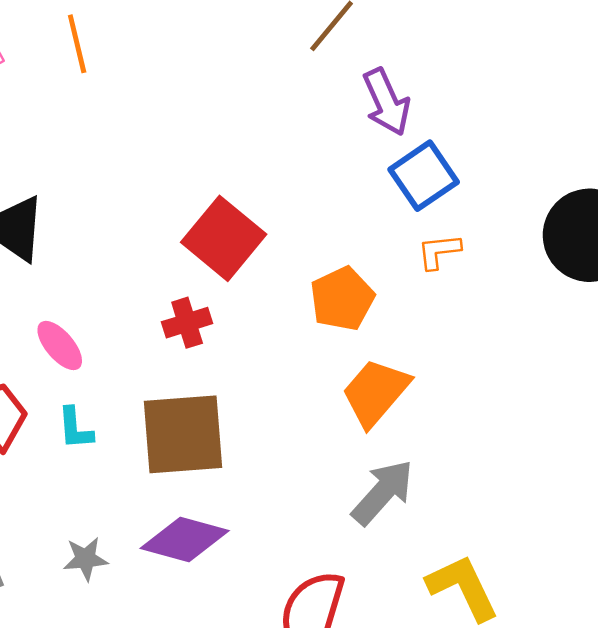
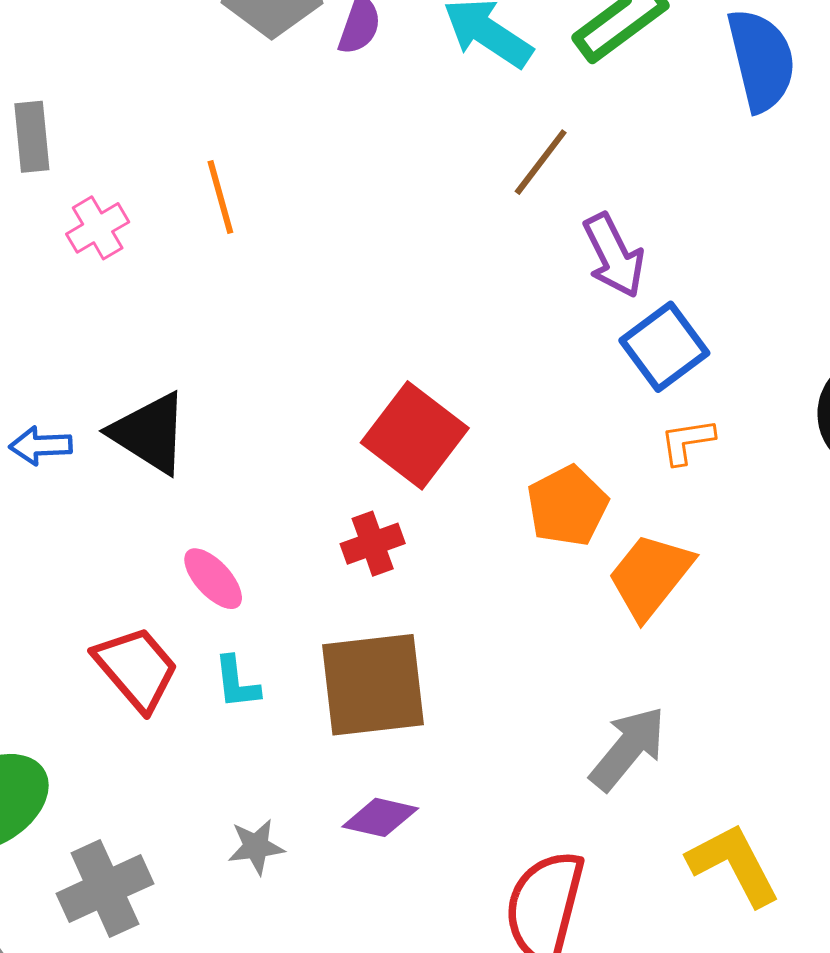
orange trapezoid: (376, 392) -> (650, 576), moved
purple diamond: (185, 539) -> (380, 817), size x0.7

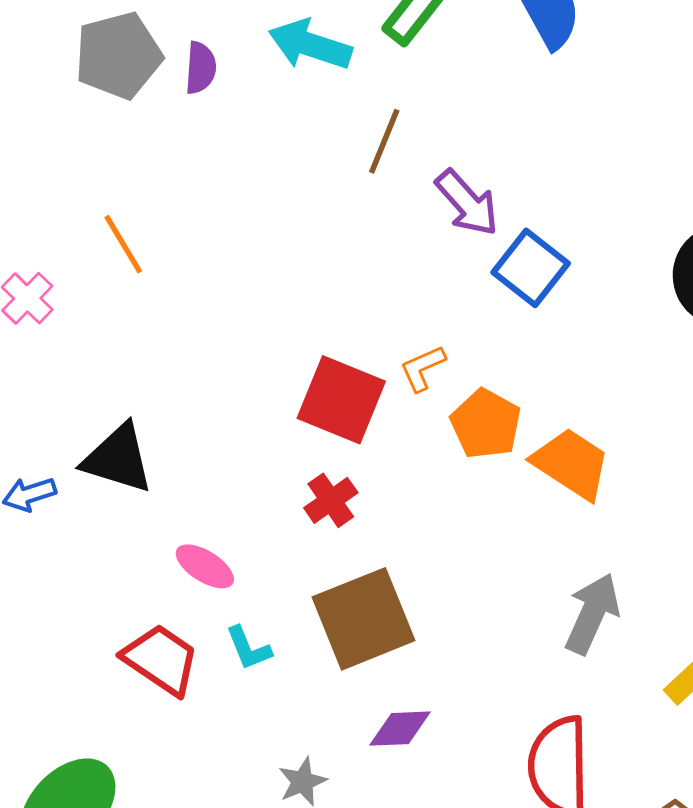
orange L-shape: (687, 441) -> (423, 368), moved
orange trapezoid: (650, 576) -> (571, 464), turned 100

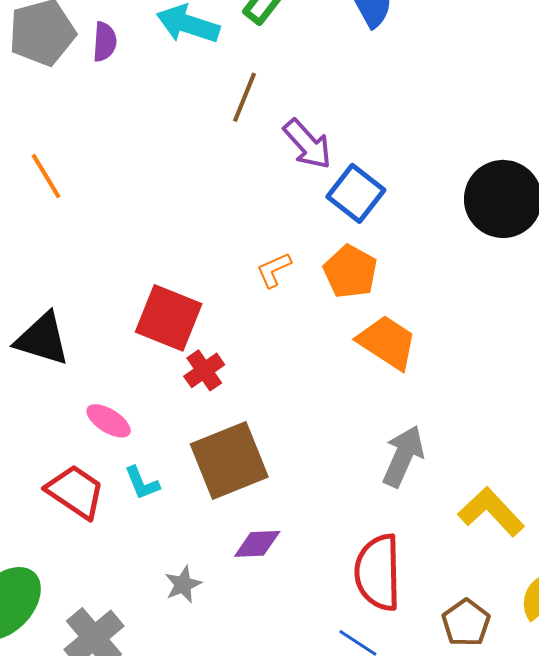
red square: (341, 400) -> (169, 318), moved
orange pentagon: (486, 424) -> (350, 272), moved

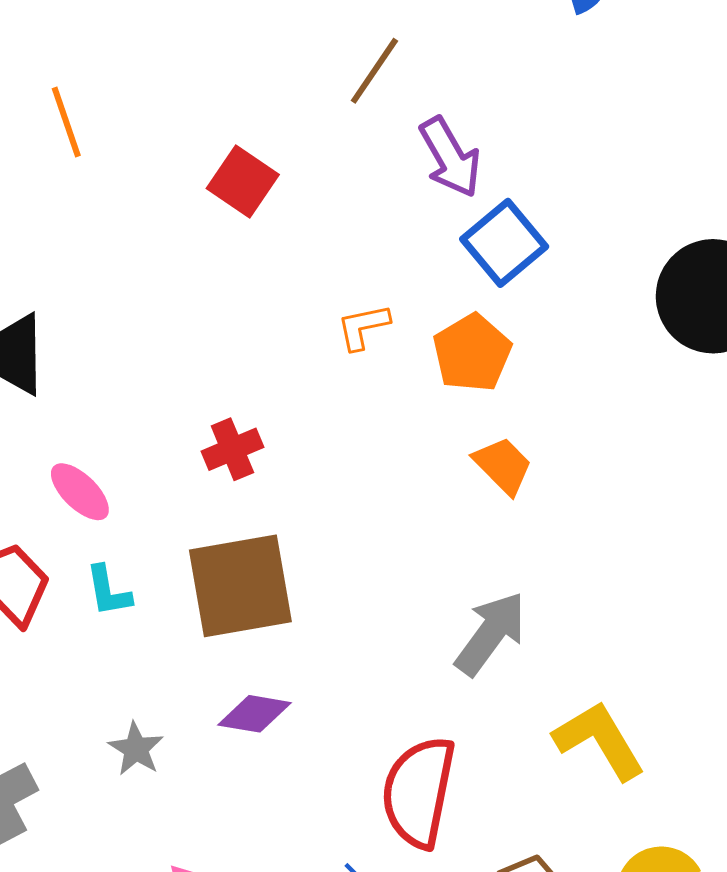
red square: (169, 318) -> (243, 182), moved, size x0.7
orange trapezoid: (387, 342) -> (503, 466), size x0.7
gray star: (183, 584) -> (136, 749), turned -30

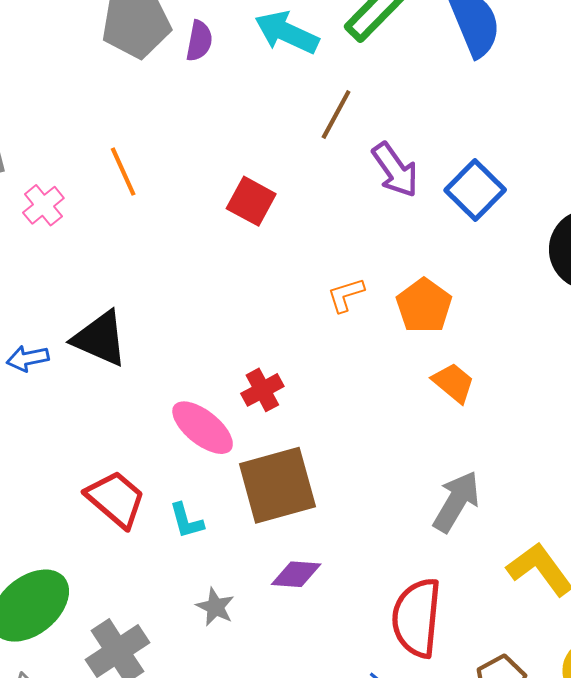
blue square: (504, 243) -> (475, 190), moved
pink ellipse: (80, 492) -> (203, 428), moved, size x1.4
cyan L-shape: (108, 591) -> (186, 521), moved

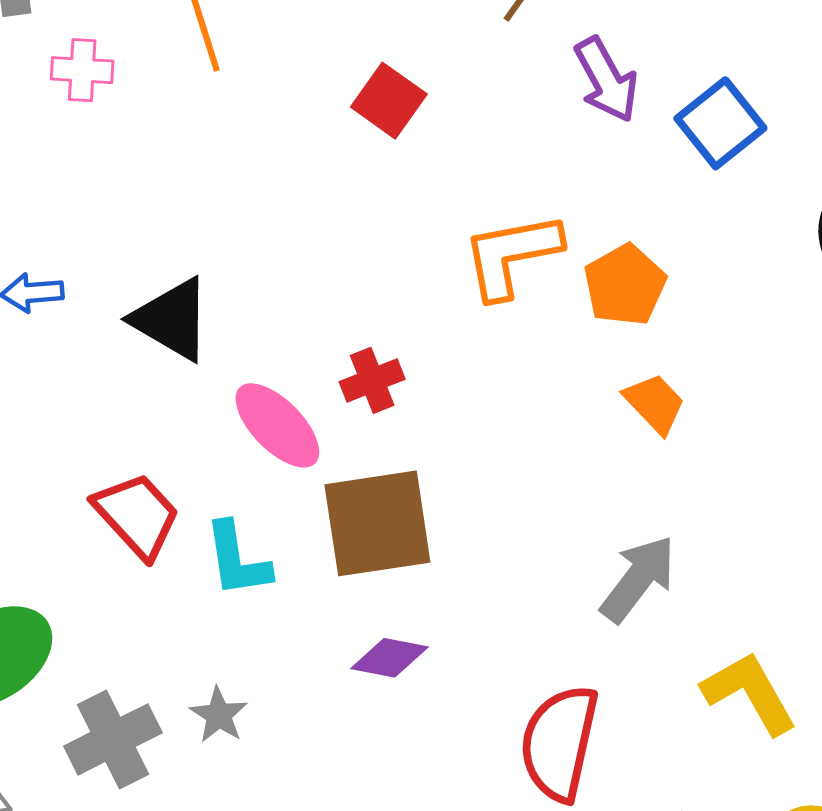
pink cross: (43, 205) -> (82, 70), turned 36
orange L-shape: (346, 295) -> (512, 255), size x1.8
black triangle: (100, 339) -> (172, 319), moved
cyan L-shape: (186, 521) -> (237, 560), size x1.4
gray star: (215, 607) -> (219, 715), moved

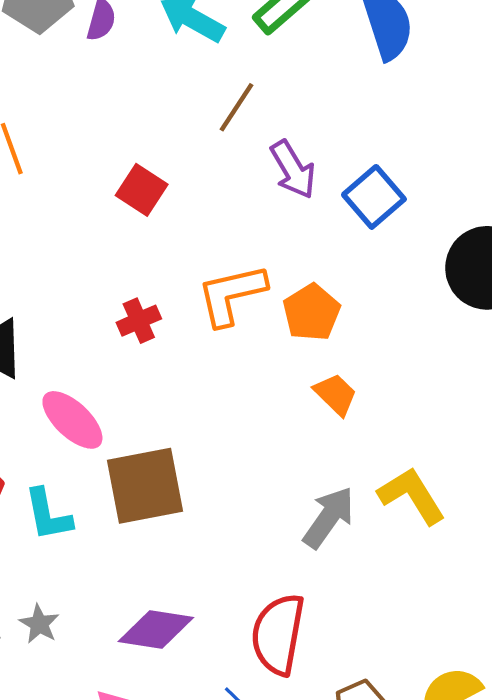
red cross: (372, 380) -> (139, 321), moved
purple diamond: (389, 658) -> (156, 630), moved, size x1.4
yellow L-shape: (749, 693) -> (412, 496), moved

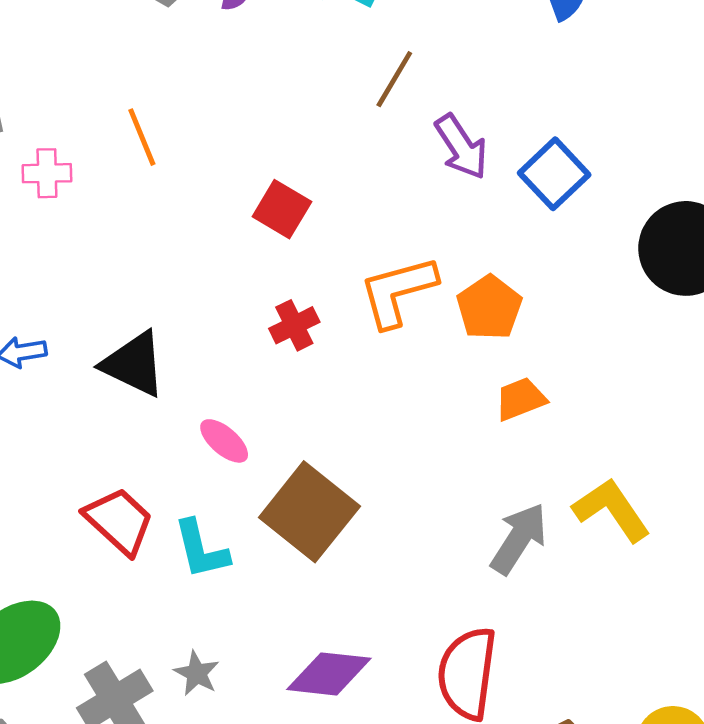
red square: (142, 190) -> (282, 209), moved
orange trapezoid: (336, 394) -> (520, 399), turned -63
pink ellipse: (72, 420) -> (224, 441), size x0.7
brown square: (145, 486) -> (309, 512), turned -38

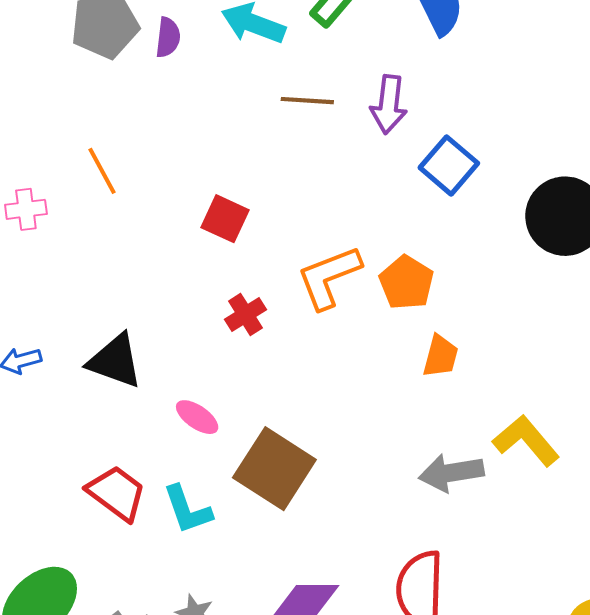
brown line: (394, 79) -> (307, 101), turned 69
purple arrow: (461, 147) -> (389, 104), moved, turned 46
orange trapezoid: (520, 399) -> (440, 356), turned 132
gray arrow: (519, 539) -> (451, 473), turned -126

